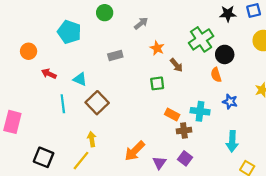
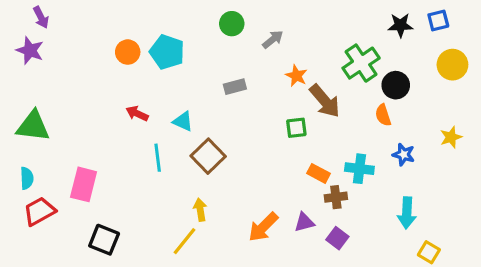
green circle: (105, 13) -> (232, 24), moved
orange circle: (29, 51) -> (128, 52), moved
brown arrow: (176, 65) -> (325, 101), size x1.6
black square: (44, 157) -> (104, 240), moved
purple triangle: (159, 163) -> (304, 222), moved, turned 40

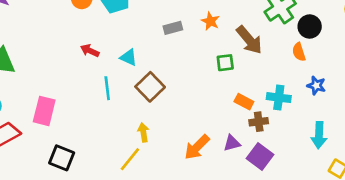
orange star: (296, 76) -> (210, 21), moved
purple square: (337, 238) -> (260, 157), size x1.4

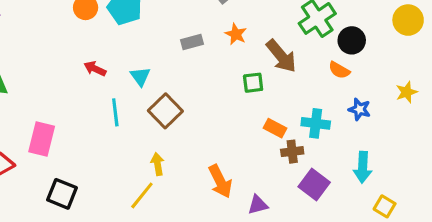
orange semicircle: (299, 52) -> (339, 70), turned -42
cyan triangle: (129, 57) -> (140, 76), turned 30
purple triangle: (232, 143) -> (258, 205), moved
orange arrow: (197, 147) -> (220, 181), turned -72
purple square: (260, 157) -> (314, 184), moved

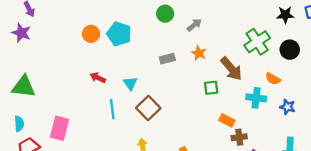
black circle: (352, 40) -> (290, 50), moved
cyan cross: (316, 123) -> (256, 98), moved

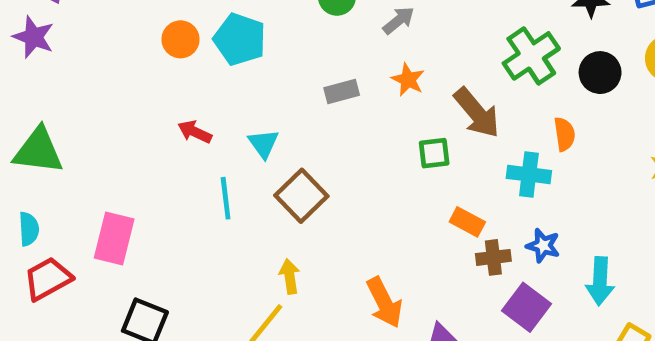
orange semicircle: (273, 79) -> (564, 134), turned -128
blue star: (288, 107) -> (543, 246), moved

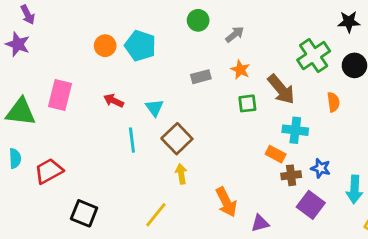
green square: (434, 153) -> (247, 103), moved
cyan cross: (529, 174) -> (295, 130), moved
pink rectangle: (114, 238) -> (60, 95), moved
yellow arrow: (290, 276) -> (181, 174), moved
red trapezoid: (48, 279) -> (49, 171), moved

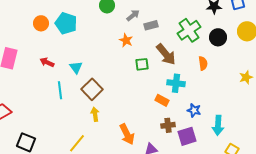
orange star: (240, 70) -> (126, 40), moved
gray rectangle: (201, 77) -> (151, 25), moved
brown cross: (291, 175) -> (168, 125), moved
purple square: (311, 205) -> (187, 136), turned 36

